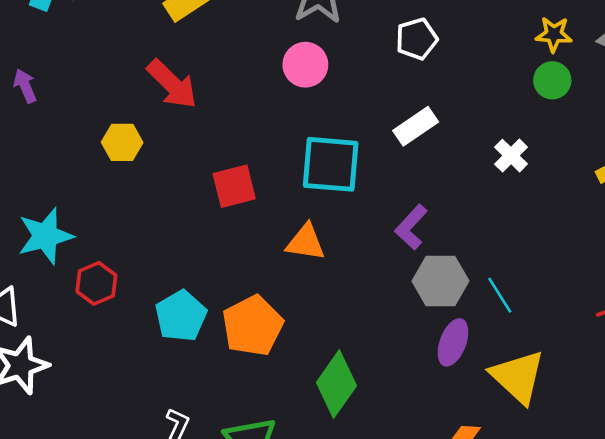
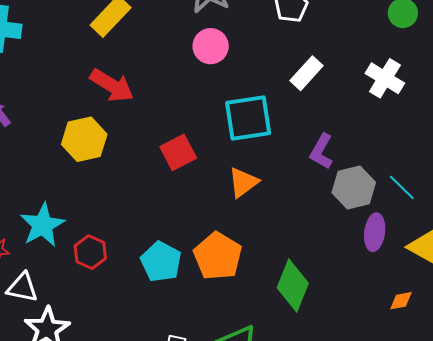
yellow hexagon: (122, 142) -> (84, 139), size x1.4
white cross: (511, 156) -> (385, 78), size x1.4
orange triangle: (306, 242) -> (243, 182), turned -32

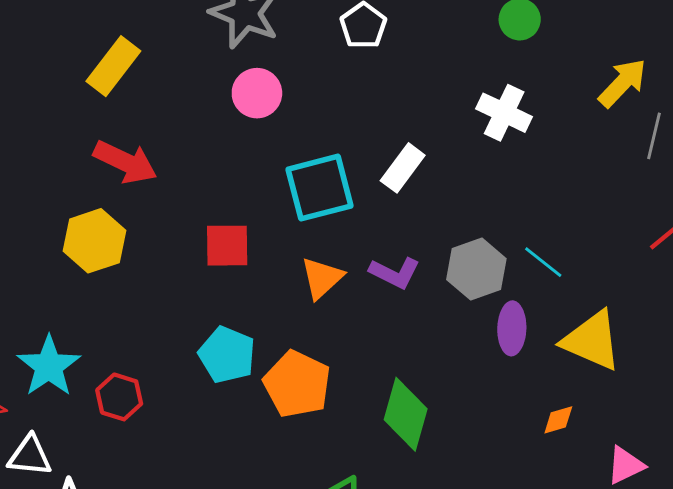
white rectangle: (306, 73) -> (403, 168), moved
purple L-shape: (321, 151) -> (395, 273), moved, turned -87
red square: (178, 152) -> (227, 246), turned 33
cyan pentagon: (161, 262) -> (227, 355), moved

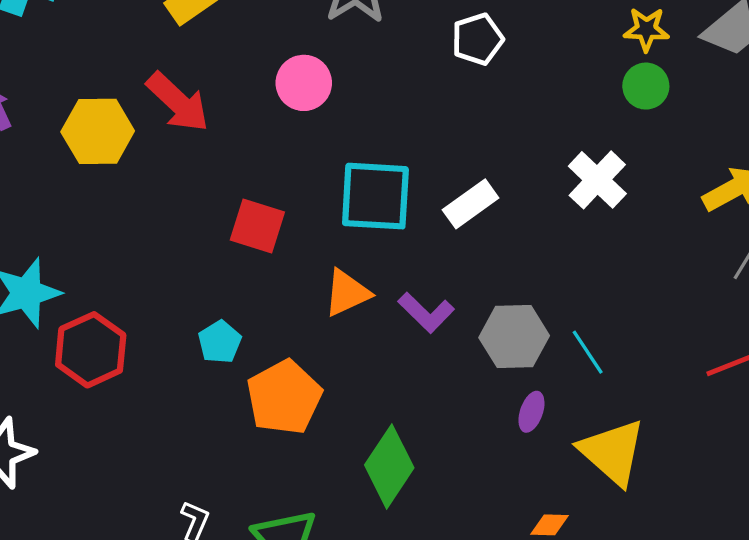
pink circle: (257, 93) -> (304, 83), moved
yellow hexagon: (94, 241) -> (98, 131), moved
purple ellipse: (512, 328) -> (531, 412), size x0.7
cyan pentagon: (227, 355) -> (220, 342), size x0.7
red hexagon: (119, 397) -> (91, 350), size x1.4

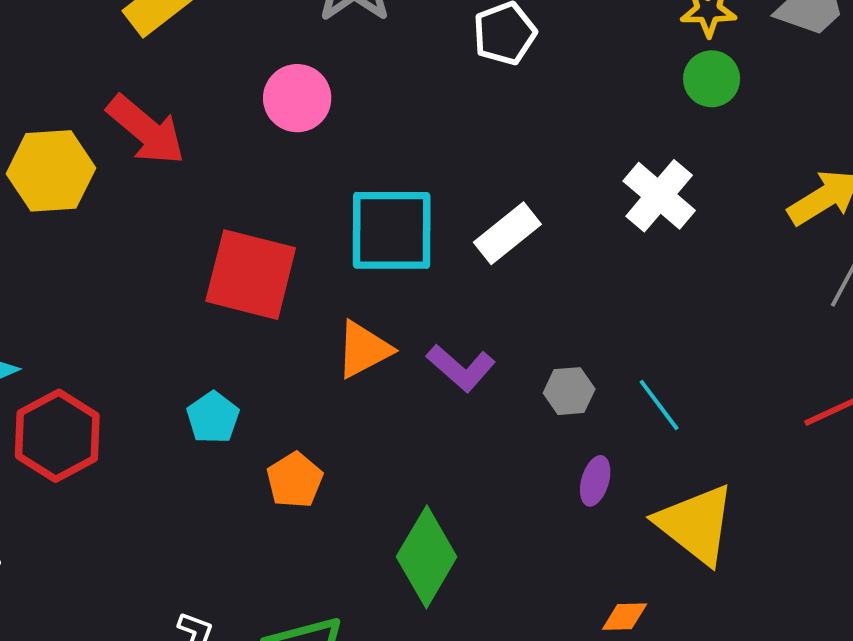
red square: (257, 226) -> (251, 275), size x1.4
gray hexagon: (514, 337) -> (569, 391), size x0.6
orange pentagon: (284, 397) -> (295, 480), size x0.6

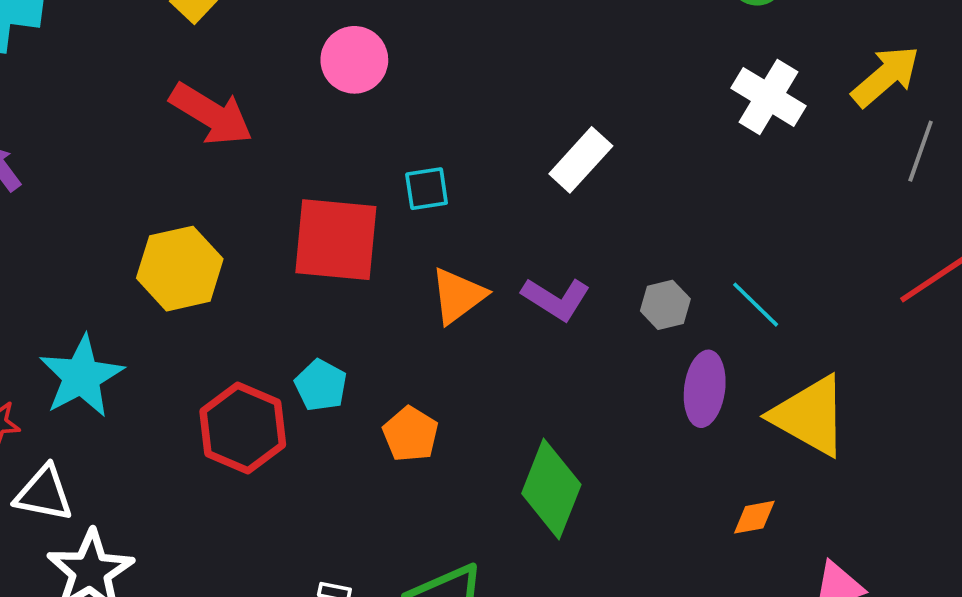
yellow hexagon: (51, 171) -> (180, 269), moved
white cross: (659, 196) -> (769, 97), moved
cyan square: (392, 230) -> (427, 189), moved, size x0.5
red hexagon: (57, 436) -> (243, 428), moved
purple ellipse: (595, 481) -> (705, 389), size x1.5

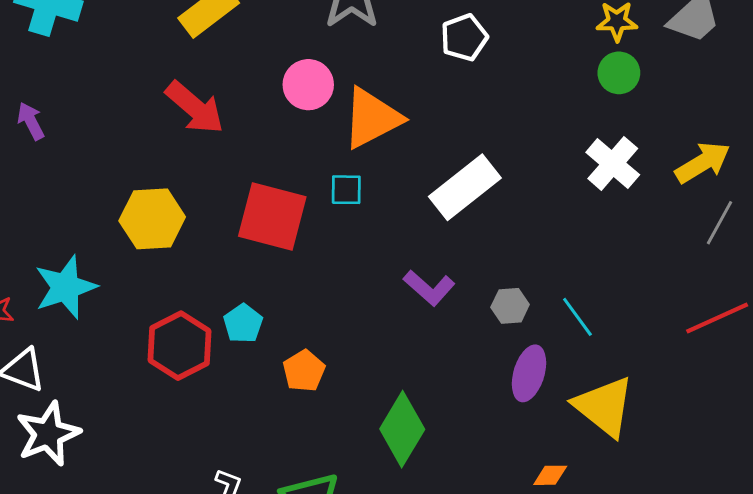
white rectangle: (581, 160) -> (465, 187), size x1.4
orange triangle: (458, 296) -> (372, 118), moved, size x1.4

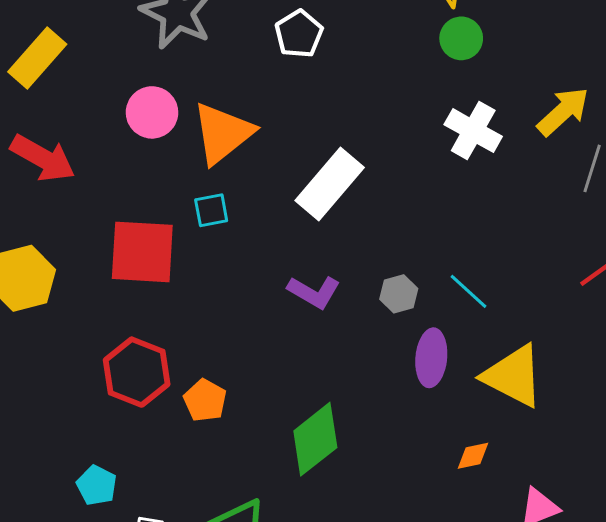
cyan pentagon: (243, 323) -> (97, 485), moved
red hexagon: (180, 346) -> (137, 372), moved
green diamond: (402, 429) -> (315, 439), turned 32

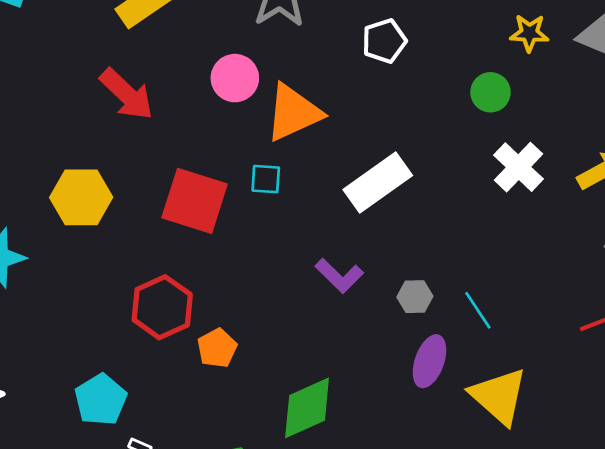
green circle: (461, 38) -> (490, 92), moved
cyan pentagon: (97, 485) -> (101, 400), size x1.4

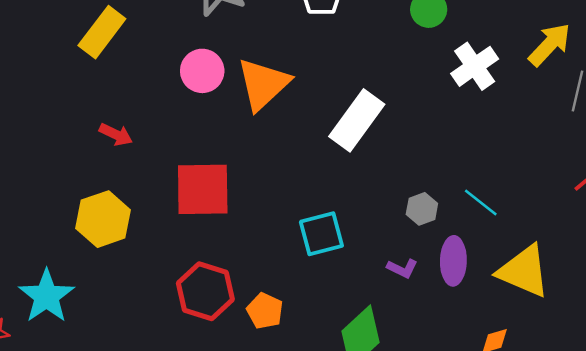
red arrow: (127, 94) -> (116, 134), moved, size x0.6
white cross: (519, 167) -> (475, 66), turned 30
cyan square: (266, 179) -> (321, 234), moved, size x1.5
purple L-shape: (339, 276) -> (402, 268), moved, size x0.7

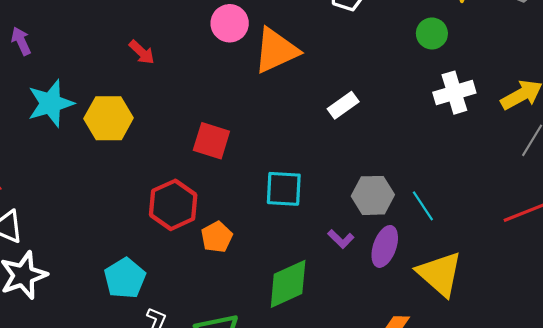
white rectangle: (357, 120) -> (343, 105), size x0.6
red square: (203, 189) -> (211, 141), moved, size x0.7
gray hexagon: (422, 209) -> (373, 195), size x1.5
cyan star: (46, 296) -> (51, 103), moved

